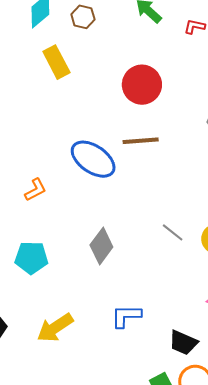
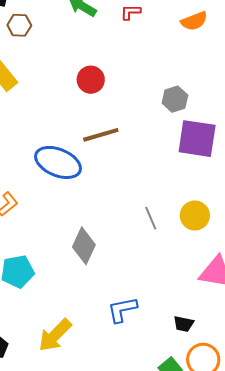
red circle: (142, 85) -> (91, 80), size x0.7
gray line: (173, 232) -> (151, 218), turned 40
black trapezoid: (183, 343) -> (184, 324), size x0.7

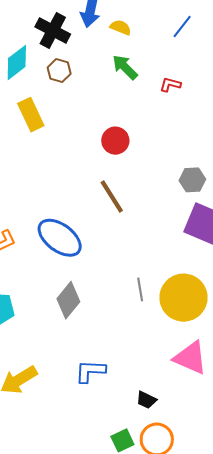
brown line: (101, 135) -> (112, 197), turned 60
blue ellipse: (58, 162) -> (60, 238), moved
yellow circle: (195, 216) -> (184, 298), size x1.6

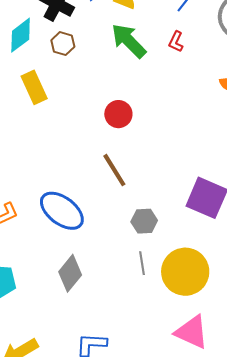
green arrow: (125, 67) -> (129, 41), size x1.4
red L-shape: (170, 85) -> (176, 42), moved, turned -80
gray hexagon: (192, 180) -> (144, 221), moved

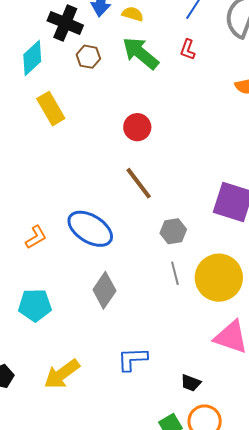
brown hexagon: (63, 44) -> (88, 57), moved

